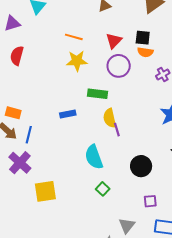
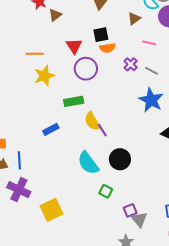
black circle: (141, 166) -> (120, 159), moved
purple square: (150, 201) -> (130, 210), moved

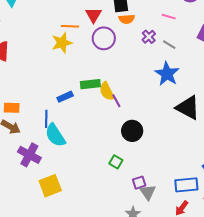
orange line: (35, 54) -> (70, 26), moved
green rectangle: (74, 101) -> (90, 84), moved
blue line: (19, 160) -> (46, 119), moved
cyan semicircle: (88, 163) -> (55, 135), moved
yellow square: (52, 210) -> (50, 186), moved

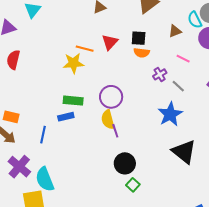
purple circle: (104, 38) -> (111, 97), moved
green rectangle: (90, 84) -> (73, 101), moved
cyan semicircle: (55, 135) -> (45, 179), moved
green square: (116, 162) -> (133, 185), moved

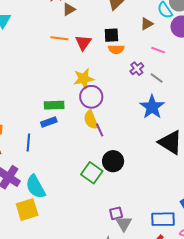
orange line: (85, 49) -> (59, 38), moved
yellow star: (73, 63) -> (84, 79), moved
green square: (133, 185) -> (92, 173), moved, size x1.5

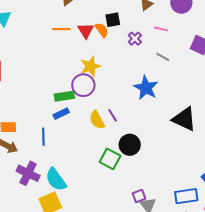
orange semicircle: (116, 49) -> (102, 30), moved, turned -119
purple cross: (137, 69) -> (135, 39), moved
purple circle: (91, 97) -> (83, 85), moved
blue star: (152, 107) -> (146, 88), moved
yellow semicircle: (91, 120) -> (97, 120), moved

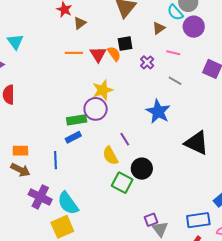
yellow semicircle: (97, 120) -> (110, 156), moved

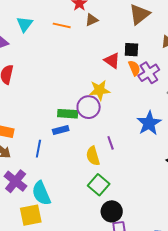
orange line: (74, 53) -> (62, 25), moved
red triangle: (98, 54) -> (112, 60), moved, turned -36
orange semicircle: (114, 54) -> (134, 68), moved
purple cross: (147, 62) -> (149, 73), size x1.5
black circle: (142, 169) -> (112, 211), moved

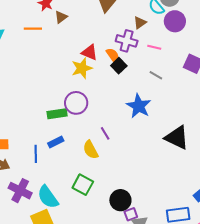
black square: (131, 50) -> (119, 66), moved, turned -35
purple cross: (149, 73) -> (127, 41), moved, turned -30
yellow star: (100, 90) -> (82, 68), moved
blue rectangle: (61, 130) -> (56, 142), moved
green square: (99, 185) -> (83, 185), moved

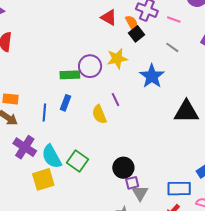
yellow star: (82, 68) -> (117, 59), moved
black triangle: (177, 138) -> (186, 112), turned -32
blue rectangle: (56, 142) -> (65, 103), turned -49
green square: (83, 185) -> (78, 161), moved

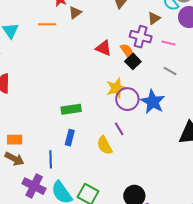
purple circle: (90, 66) -> (127, 99), moved
blue line: (44, 112) -> (51, 159), moved

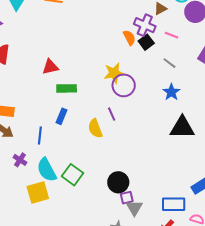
red triangle: (104, 48) -> (50, 67), moved, turned -42
black square: (133, 61) -> (146, 42), moved
blue star: (153, 102) -> (171, 92), moved, size x0.7
purple cross: (34, 186) -> (20, 160), size x0.6

